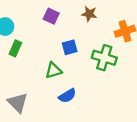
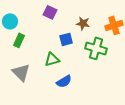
brown star: (89, 14) -> (83, 23), moved
gray triangle: (18, 103) -> (21, 72), moved

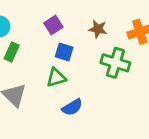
purple square: (50, 12) -> (53, 25), moved, turned 32
blue square: (66, 39) -> (64, 52), moved, turned 32

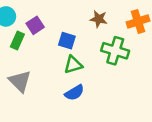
purple square: (53, 25) -> (35, 25), moved
green triangle: (56, 78) -> (73, 65), moved

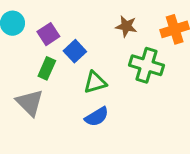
green rectangle: (17, 41) -> (47, 68), moved
blue square: (67, 41) -> (75, 51), moved, turned 30

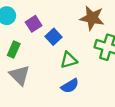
brown star: (126, 26) -> (92, 18), size x1.5
green rectangle: (47, 68) -> (14, 50), moved

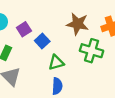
blue semicircle: (70, 86) -> (57, 86), turned -56

